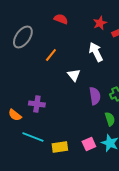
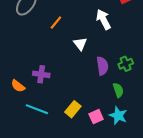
yellow rectangle: (60, 147) -> (73, 109), moved, turned -42

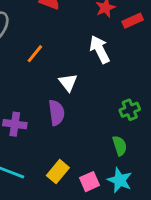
purple semicircle: (102, 66) -> (56, 113), moved

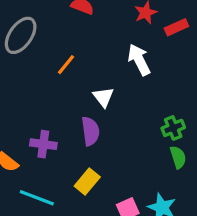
green semicircle: (120, 146) -> (178, 157), moved
yellow rectangle: (58, 172) -> (87, 181), moved

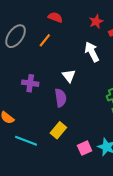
orange line: (66, 65) -> (45, 40), moved
purple cross: (43, 144) -> (30, 83), moved

